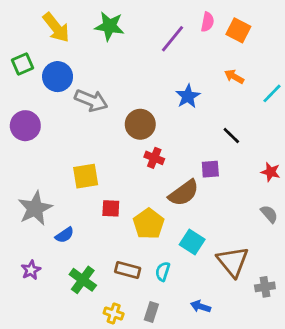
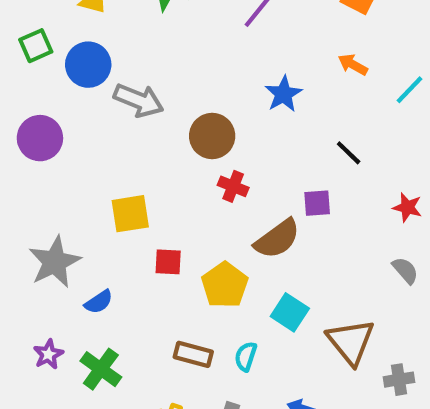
green cross: (83, 280) -> (101, 369), moved

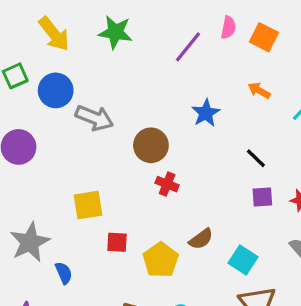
purple square: (317, 203) -> (262, 197), moved
brown semicircle: (277, 239) -> (201, 239), moved, size x0.7
blue semicircle: (99, 302) -> (64, 273), turned -80
cyan square: (290, 312) -> (243, 260), moved

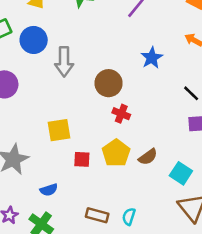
gray arrow: (94, 118) -> (64, 62), turned 68
yellow pentagon: (161, 260) -> (116, 153), moved
blue semicircle: (64, 273) -> (49, 190), moved, turned 96

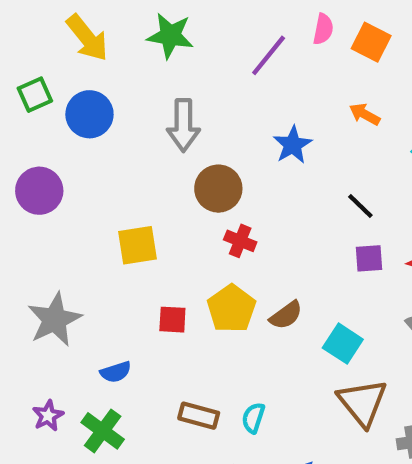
gray arrow: (64, 62) -> (183, 125), moved
yellow square: (59, 130) -> (138, 245), moved

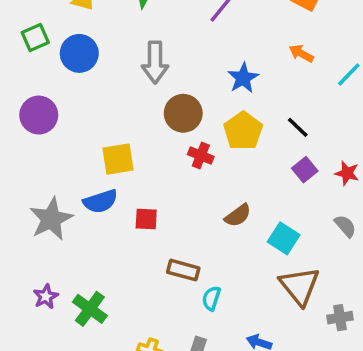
purple square: (369, 258) -> (305, 170), turned -35
yellow pentagon: (231, 309) -> (243, 131), moved
blue semicircle: (116, 372) -> (100, 201), moved, size x1.4
brown rectangle: (199, 416) -> (183, 270), moved

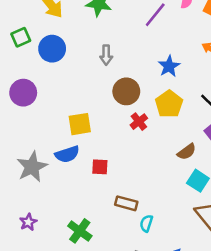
gray arrow: (155, 62) -> (106, 55), size x0.7
red cross: (201, 156) -> (139, 122), turned 30
brown semicircle: (238, 215) -> (187, 152), moved
green cross: (90, 309) -> (80, 231), moved

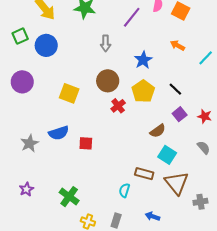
gray arrow: (106, 55) -> (106, 43), moved
yellow square: (80, 124) -> (69, 93), moved, turned 30
gray star: (32, 167) -> (30, 143), size x0.7
brown rectangle: (126, 203) -> (144, 174), moved

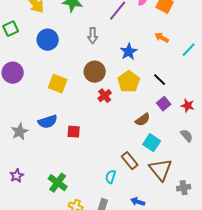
blue circle: (46, 45) -> (48, 40), moved
brown rectangle: (144, 174) -> (130, 161), turned 36

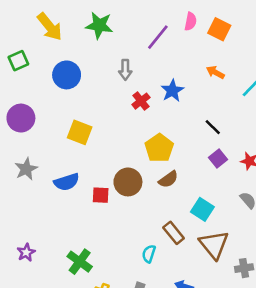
brown circle: (95, 72) -> (128, 182), moved
yellow pentagon: (129, 82) -> (159, 148), moved
red cross: (105, 96) -> (141, 101), moved
brown semicircle: (143, 120) -> (168, 179), moved
gray star: (20, 132) -> (26, 169), moved

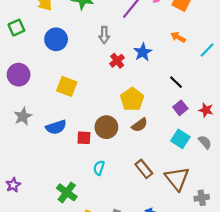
cyan square: (202, 209) -> (180, 139), moved
purple star: (26, 252) -> (13, 185), moved
cyan semicircle: (149, 254) -> (99, 168), moved

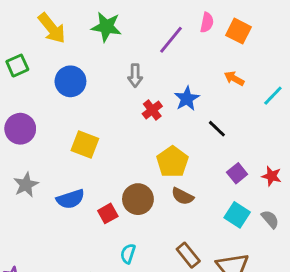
black line: (176, 82) -> (217, 129), moved
brown semicircle: (140, 125) -> (182, 196), turned 63
red square: (84, 138) -> (108, 213), turned -32

